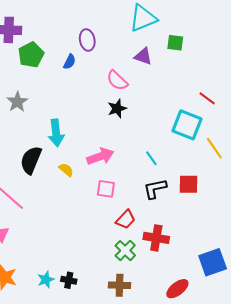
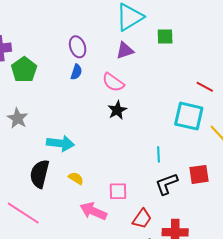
purple triangle: (143, 56) -> (125, 50), moved, turned -30
blue semicircle: (70, 62) -> (76, 72), moved
cyan arrow: (56, 133) -> (60, 143), turned -68
pink arrow: (100, 156) -> (93, 211), moved, turned -128
cyan line: (151, 158) -> (158, 154), turned 42

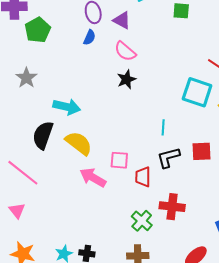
purple triangle: (125, 50) -> (122, 20), moved, turned 42
yellow semicircle: (76, 178) -> (79, 143), size x1.8
red trapezoid: (142, 219) -> (143, 177), moved, turned 140

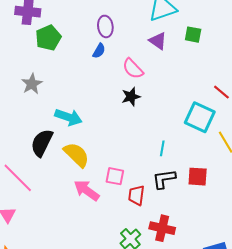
purple triangle: (122, 20) -> (158, 41), moved

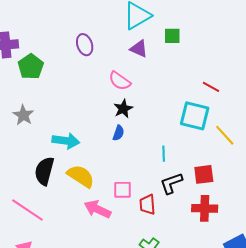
blue semicircle: (99, 51) -> (118, 133), moved
red cross: (162, 228) -> (205, 208), moved

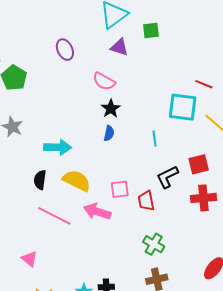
red line: (211, 87) -> (204, 84), moved
cyan line: (164, 154) -> (155, 138), moved
black semicircle: (44, 171) -> (40, 180), size x0.7
pink line: (27, 210) -> (54, 216), moved

